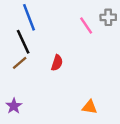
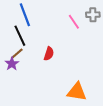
purple star: (14, 106) -> (12, 64), moved
orange triangle: (90, 107) -> (77, 92), size x1.5

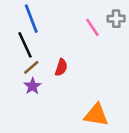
brown line: (17, 54) -> (31, 67), moved
purple star: (12, 64) -> (32, 86), moved

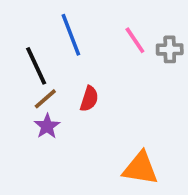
blue line: (31, 19) -> (71, 35), moved
gray cross: (116, 19) -> (170, 49), moved

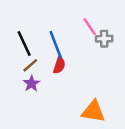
blue line: (71, 35) -> (56, 45), moved
gray cross: (170, 49) -> (104, 39), moved

